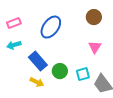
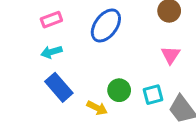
blue rectangle: (38, 61) -> (59, 87), moved
yellow arrow: (37, 82) -> (97, 108), moved

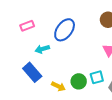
cyan arrow: (51, 52) -> (42, 49), moved
green circle: (119, 90) -> (79, 81), moved

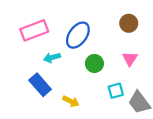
pink rectangle: (27, 26) -> (34, 30), size x1.6
green circle: (79, 81) -> (94, 63), moved

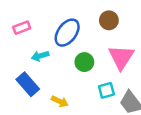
brown circle: (129, 23) -> (109, 20), moved
pink rectangle: (34, 30) -> (22, 28), size x0.6
pink triangle: (130, 59) -> (121, 57), size x1.6

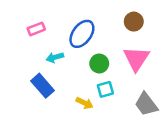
brown circle: (109, 20) -> (134, 22), moved
cyan square: (106, 90) -> (105, 89), moved
yellow arrow: (60, 101) -> (84, 103), moved

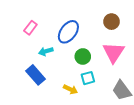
pink rectangle: (36, 29) -> (30, 28), turned -32

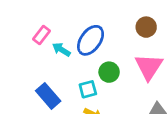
cyan arrow: (46, 51) -> (61, 50), moved, turned 48
cyan square: (88, 78) -> (88, 89), moved

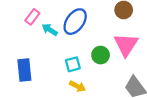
green circle: (109, 72) -> (101, 55), moved
blue rectangle: (48, 96) -> (24, 70), moved, turned 35

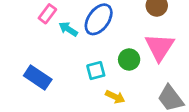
blue rectangle: (24, 70) -> (38, 77), turned -50
yellow arrow: (77, 86) -> (115, 97), moved

